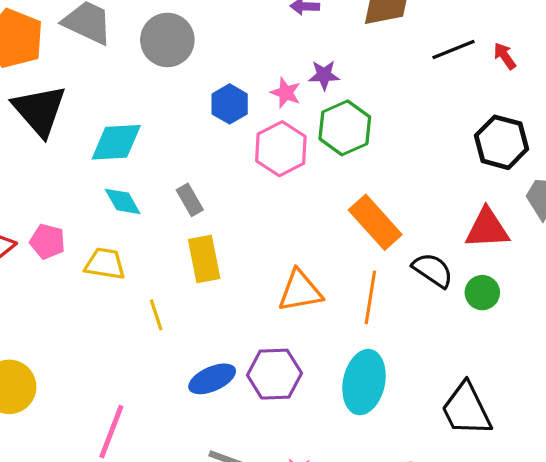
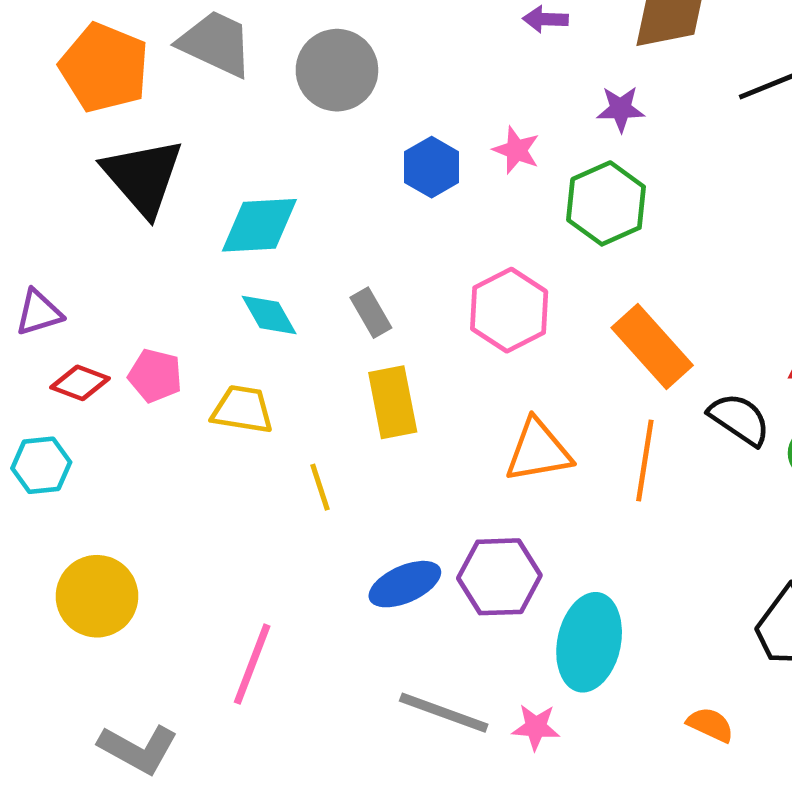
purple star: (324, 75) -> (621, 109), moved
pink hexagon: (281, 149) -> (509, 310), moved
cyan ellipse: (364, 382) -> (589, 642), moved

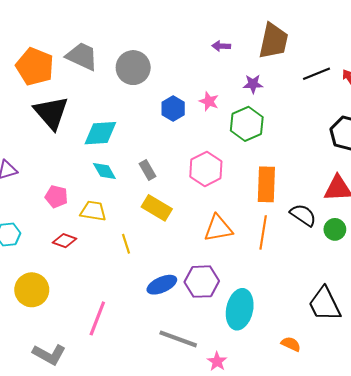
orange rectangle: (652, 346) -> (266, 184), turned 44
red diamond: (80, 383) -> (65, 241), moved
yellow rectangle: (393, 402) -> (157, 208), turned -48
pink star: (536, 727) -> (217, 361), moved, turned 30

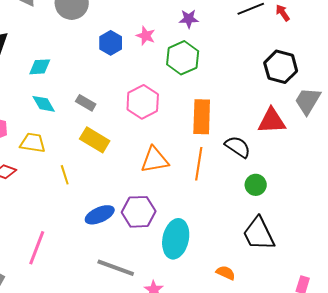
cyan diamond: (100, 133) -> (40, 67), size x0.7
gray rectangle: (147, 170) -> (86, 103), turned -30
green circle: (335, 229) -> (256, 185), moved

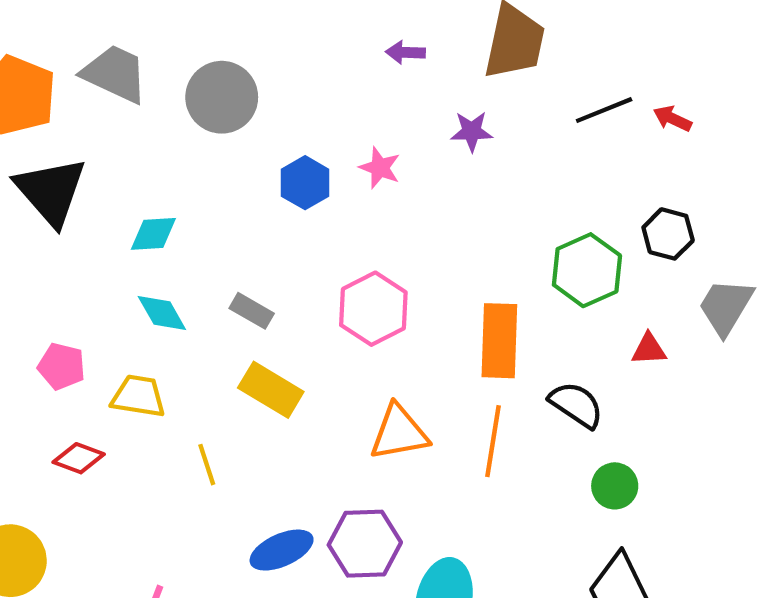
red arrow: (283, 13) -> (672, 119), turned -30
green hexagon: (183, 58) -> (587, 270), moved
black hexagon: (281, 67) -> (668, 234), size x0.7
red triangle: (272, 121) -> (649, 349), size x0.6

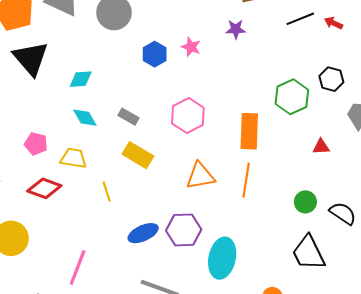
red triangle: (649, 349) -> (321, 147), moved
black semicircle: (576, 405) -> (343, 213), moved
red diamond: (79, 458) -> (44, 188), size x1.4

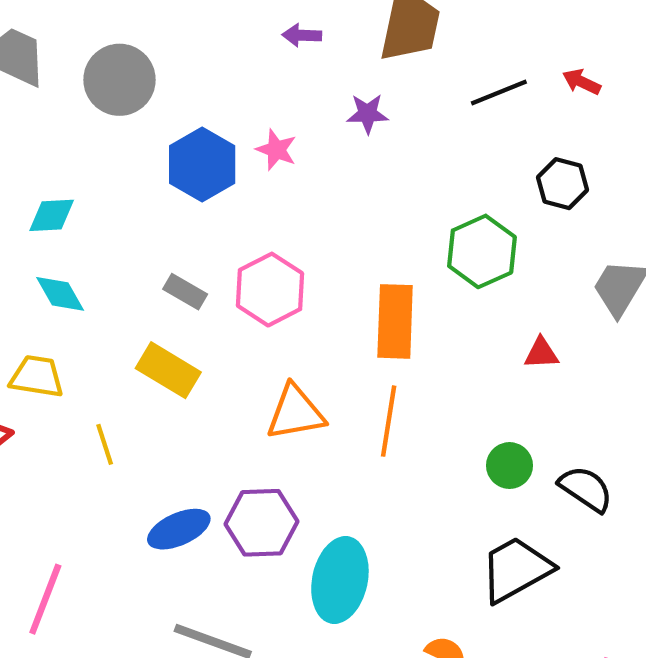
red arrow: (333, 23) -> (582, 82), moved
blue hexagon: (155, 54) -> (202, 165), size x1.4
black hexagon: (331, 79) -> (562, 184), moved
gray rectangle: (129, 117) -> (185, 292), moved
black trapezoid: (309, 253) -> (516, 569), turned 87

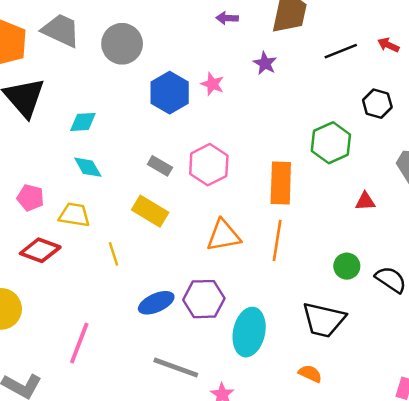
purple star: (367, 114) -> (265, 63), turned 30
black trapezoid: (516, 569) -> (324, 320), moved, turned -138

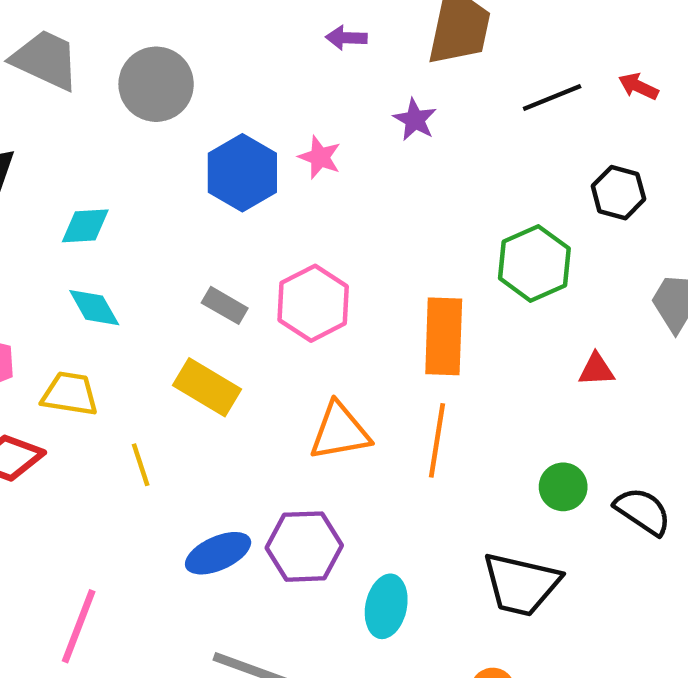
cyan ellipse: (249, 332) -> (386, 606), size x0.7

